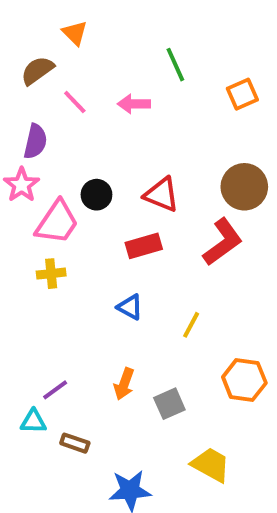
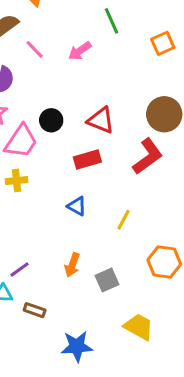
pink arrow: (134, 104) -> (80, 51), turned -35

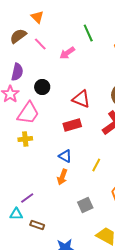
pink line: (35, 49) -> (40, 44), moved
black circle: (51, 120) -> (42, 87), moved
orange arrow: (72, 265) -> (62, 177), moved

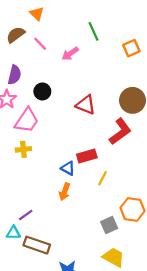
red rectangle: (72, 125) -> (87, 156), moved
gray square: (85, 205) -> (109, 225), moved
brown rectangle: (37, 225) -> (37, 245), size x1.6

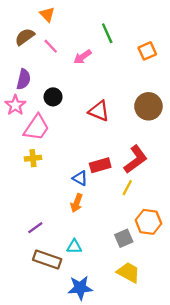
red L-shape: (120, 132) -> (136, 159), moved
yellow line: (102, 178) -> (127, 188), moved
cyan triangle: (13, 233) -> (74, 247), moved

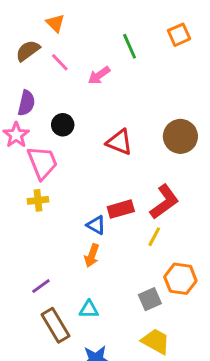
orange square: (147, 51) -> (179, 35), moved
pink trapezoid: (37, 128) -> (42, 163), turned -56
brown rectangle: (47, 260) -> (55, 325), turned 40

